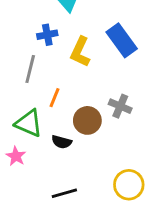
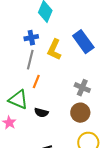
gray line: (30, 69) -> (30, 60), moved
brown circle: (87, 120) -> (80, 113), moved

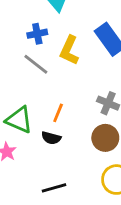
gray line: (30, 60) -> (36, 64), turned -66
orange line: (36, 82) -> (58, 113), moved

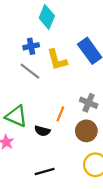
yellow L-shape: (69, 50) -> (57, 60), turned -40
orange line: (58, 113) -> (60, 114), moved

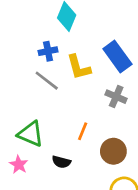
gray cross: (89, 103) -> (116, 97), moved
black semicircle: (42, 131) -> (61, 162), moved

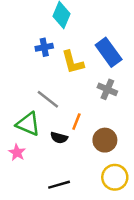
gray line: (47, 81) -> (48, 99), moved
black semicircle: (61, 162) -> (59, 138), moved

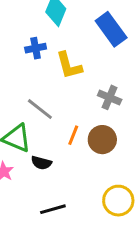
blue rectangle: (109, 52) -> (111, 29), moved
black semicircle: (59, 138) -> (41, 163), moved
brown circle: (105, 140) -> (102, 140), moved

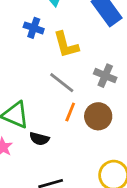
blue cross: (36, 48) -> (34, 28), turned 30
gray line: (40, 109) -> (62, 83), moved

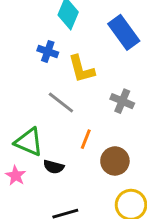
gray line: (62, 83) -> (61, 103), moved
brown circle: (98, 116) -> (115, 161), moved

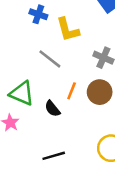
brown circle: (115, 161) -> (100, 92), moved
black semicircle: (54, 167) -> (52, 109), moved, turned 36

